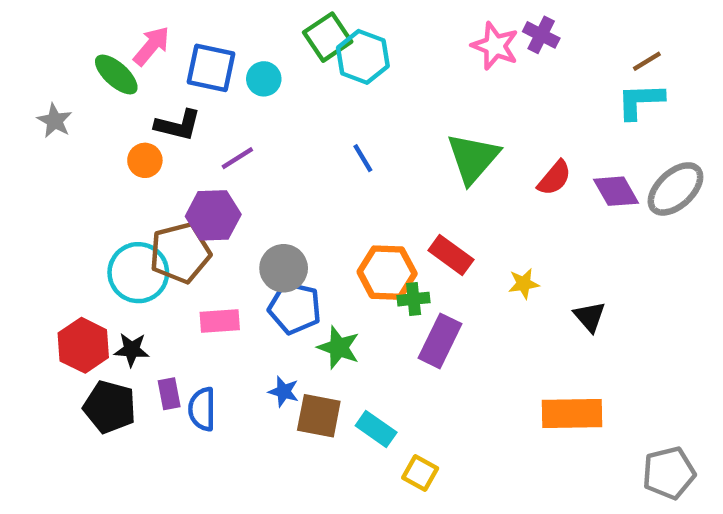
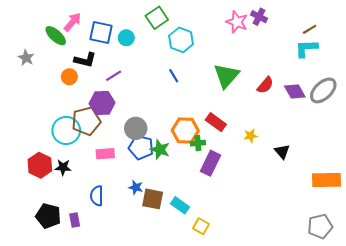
cyan hexagon: (363, 57) -> (181, 40), moved
green star: (339, 347) -> (160, 149), moved
purple rectangle: (169, 394) -> (75, 220), moved
black pentagon: (110, 407) -> (48, 216), moved
orange rectangle: (572, 414) -> (326, 180), moved

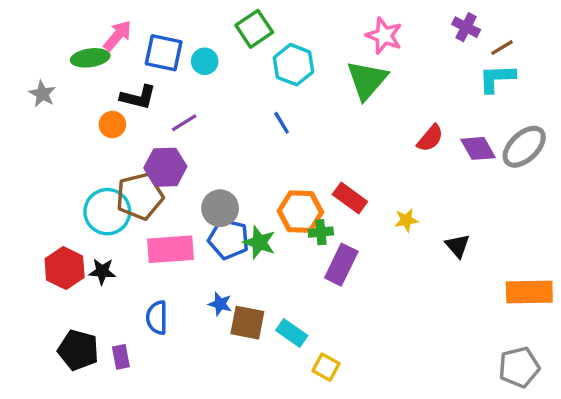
purple cross: (259, 17) -> (466, 27), moved
green ellipse: (56, 36) -> (90, 58), turned -50
green triangle: (226, 76) -> (367, 80), moved
pink rectangle: (105, 154) -> (171, 249), size x1.5

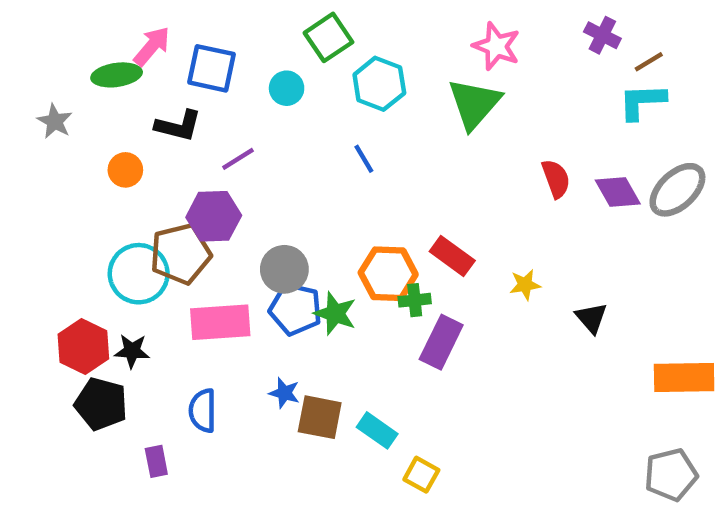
cyan circle: (205, 61) -> (287, 88), moved
orange circle: (112, 124) -> (125, 170), moved
red semicircle: (430, 138) -> (556, 179), turned -60
black pentagon: (78, 350) -> (101, 404), moved

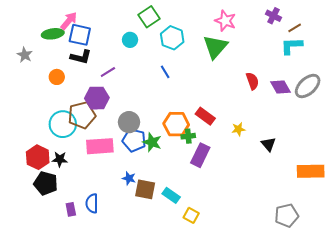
blue square: (211, 68) -> (80, 35), moved
blue semicircle: (203, 411) -> (92, 203), moved
gray pentagon: (671, 475) -> (287, 215), moved

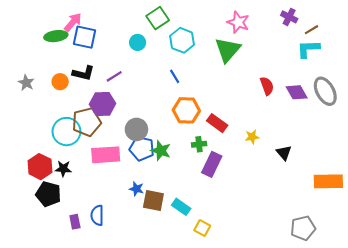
gray star: (25, 55) -> (26, 83), moved
black L-shape: (81, 57) -> (83, 73), moved
gray ellipse: (308, 86) -> (325, 91), turned -76
orange hexagon: (176, 124) -> (186, 110), moved

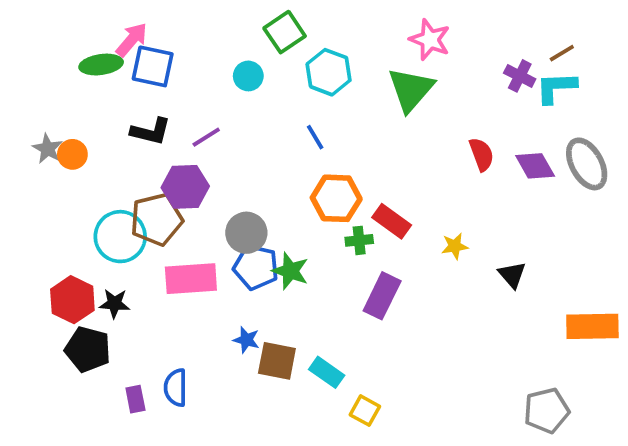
purple cross: (289, 17) -> (520, 76), moved
orange circle: (60, 82) -> (72, 154), moved
green cross: (199, 144) -> (359, 240), moved

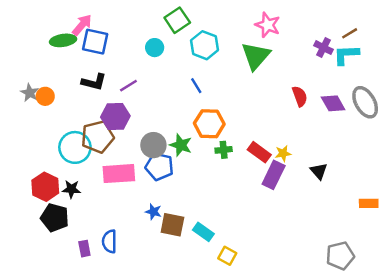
red rectangle: (392, 221) -> (259, 152), moved
green star: (290, 271) -> (181, 145), moved
purple rectangle: (382, 296) -> (274, 175), moved
orange rectangle: (592, 326) -> (369, 203), size x0.6

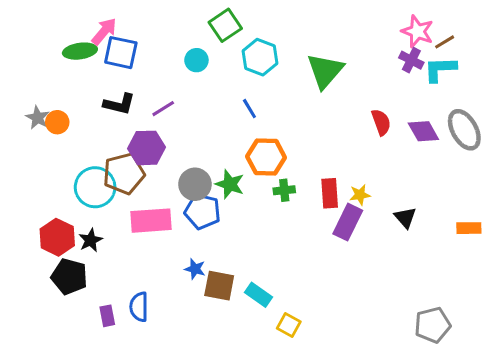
pink star: (268, 25) -> (417, 31), moved
red rectangle: (259, 152) -> (330, 193), turned 50
black star: (71, 189) -> (91, 240), turned -30
orange rectangle: (369, 203) -> (469, 228), moved

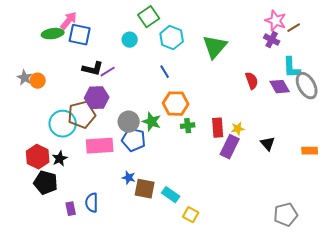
cyan L-shape: (440, 69) -> (292, 68), moved, turned -90
black L-shape: (119, 104) -> (93, 69), moved

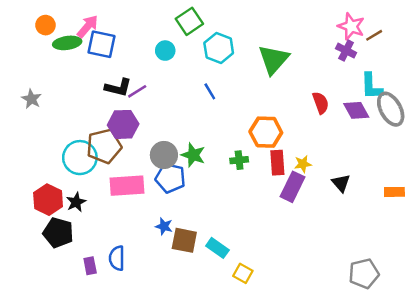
orange circle: (38, 81) -> (45, 25), moved
orange hexagon: (176, 104) -> (266, 132), moved

